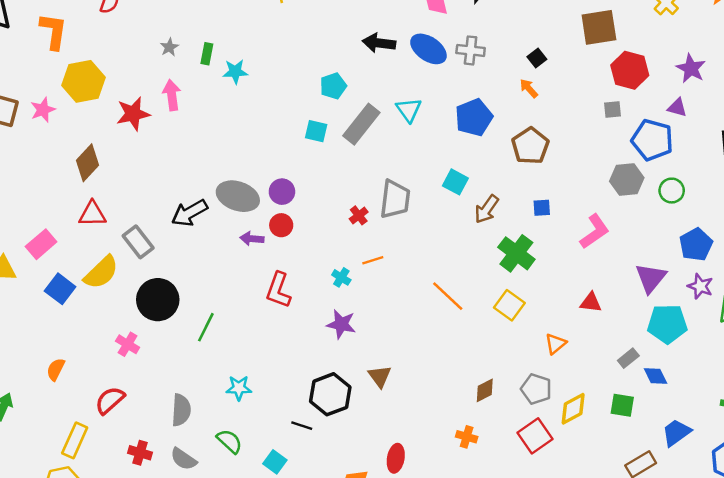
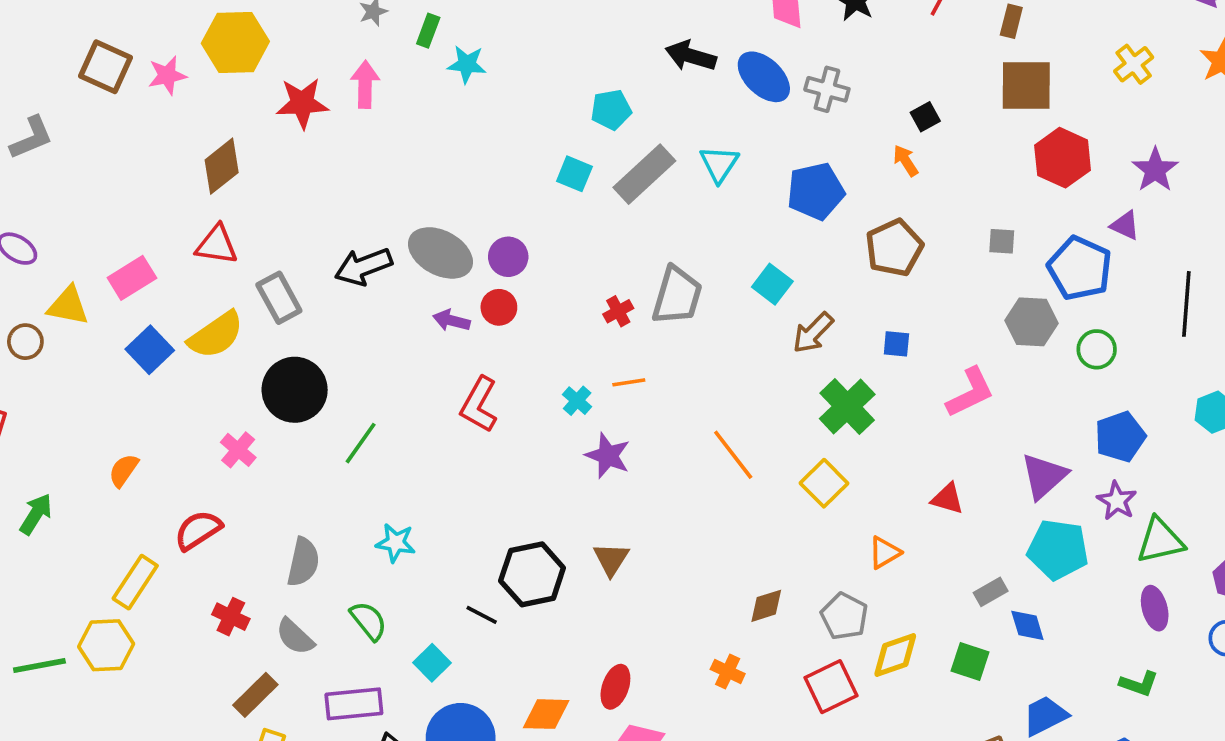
gray square: (613, 109) -> (1002, 241), moved
purple star: (341, 324) -> (608, 456), moved

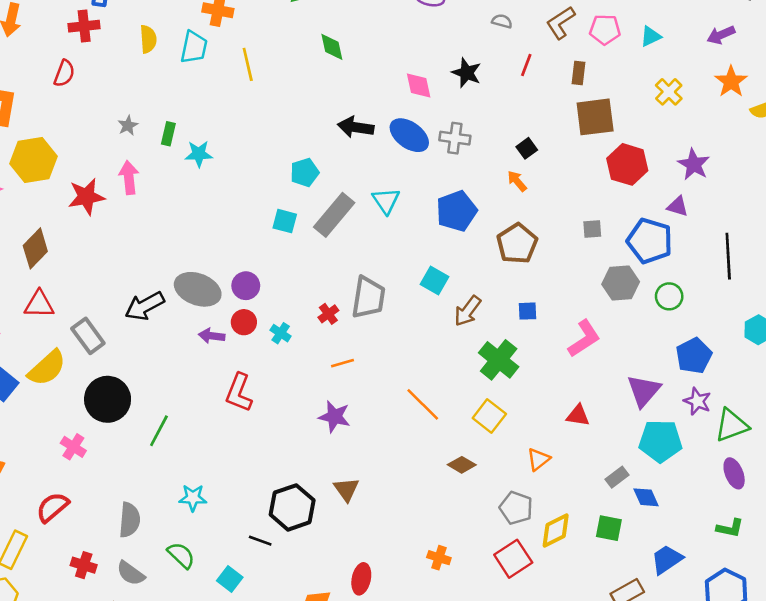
cyan cross: (577, 401) -> (281, 333), moved
brown diamond: (766, 606) -> (462, 465), moved, turned 56

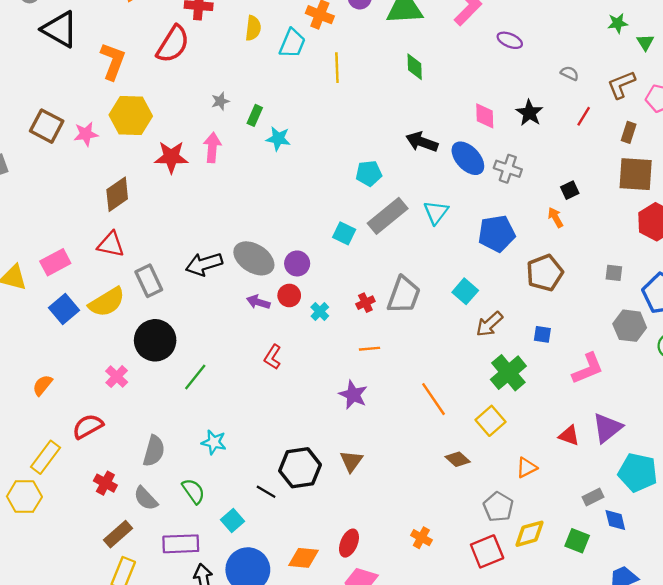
red semicircle: (64, 73) -> (173, 44), size x1.6
cyan square: (285, 221) -> (344, 233), moved
purple triangle: (644, 391) -> (607, 428), moved
red L-shape: (239, 393) -> (273, 357), size x0.7

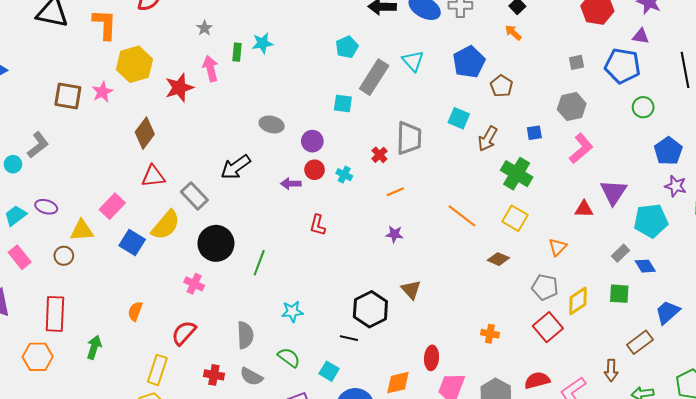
green rectangle: (255, 115) -> (237, 52), moved
gray ellipse: (254, 258) -> (272, 124), moved, size x0.7
brown pentagon: (545, 273) -> (501, 86), moved, size x0.7
gray hexagon: (630, 326) -> (572, 106), moved
purple star: (353, 395) -> (394, 234), size x0.7

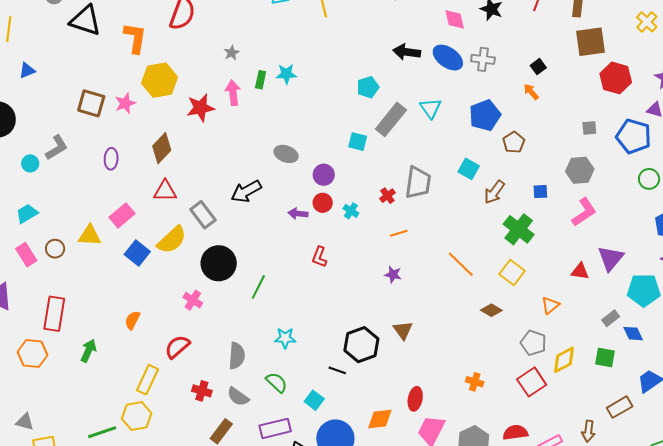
purple ellipse: (46, 207) -> (111, 159), moved, turned 70
brown circle: (64, 256) -> (55, 249), moved

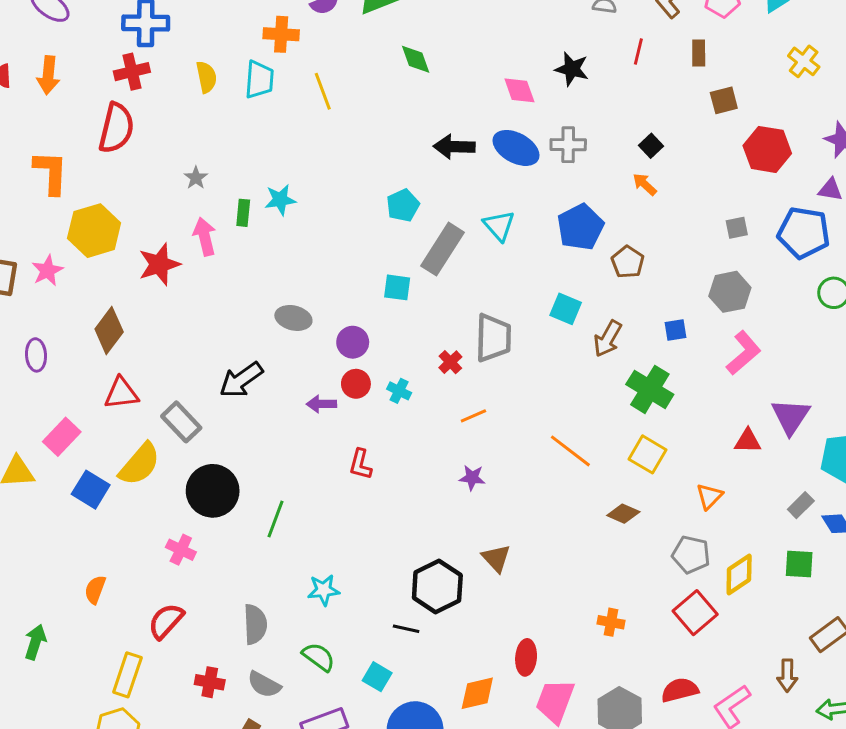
brown square: (590, 42) -> (724, 100), size x0.6

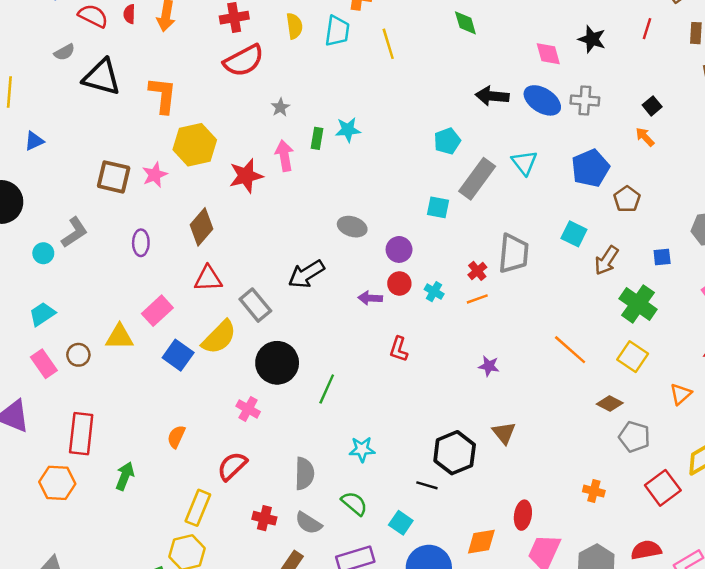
red semicircle: (116, 128) -> (244, 61), moved, turned 45
orange line: (473, 416) -> (477, 299), moved
gray pentagon: (691, 555) -> (634, 437), moved

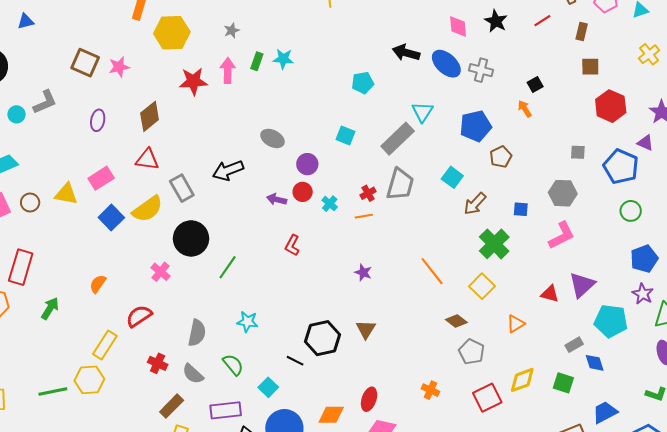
red line: (647, 29) -> (542, 21), turned 30
yellow hexagon: (195, 145) -> (172, 33), moved
gray rectangle: (477, 179) -> (398, 139), moved

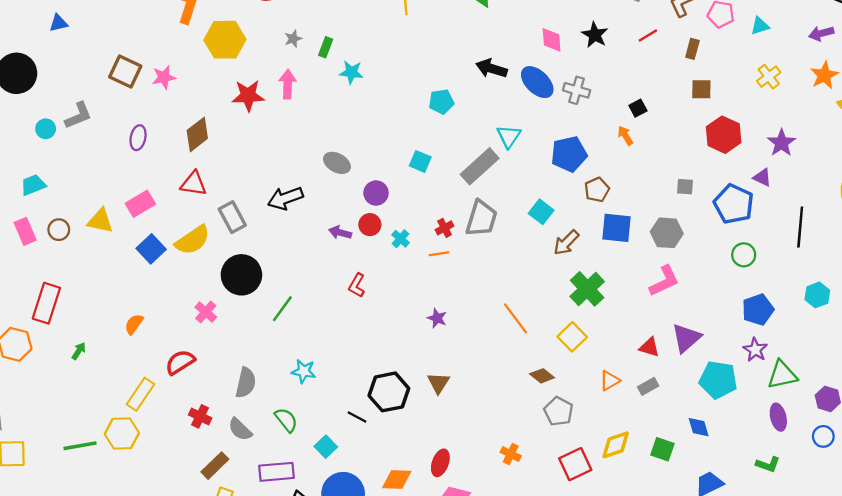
green rectangle: (257, 61) -> (326, 47), moved
blue square: (521, 209) -> (617, 228), moved, size x1.8
green arrow: (50, 308) -> (79, 351), size x0.7
gray rectangle: (574, 345) -> (648, 386), moved

